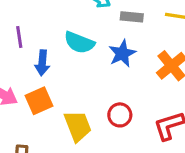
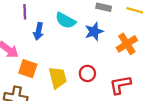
orange square: (39, 101) -> (28, 69), moved, turned 36

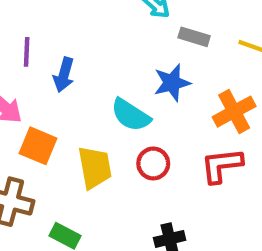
purple line: (25, 12) -> (27, 52), moved
cyan semicircle: (66, 20) -> (131, 115), moved
red L-shape: (120, 85) -> (222, 165), moved

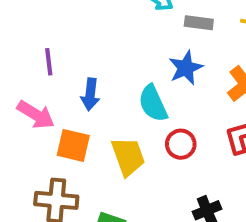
blue arrow: (64, 75) -> (90, 94), moved
cyan semicircle: (131, 115) -> (153, 103), turned 42

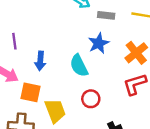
red circle: (181, 144) -> (91, 99), moved
yellow trapezoid: (128, 157) -> (55, 111), moved

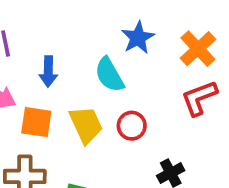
yellow trapezoid: (55, 111) -> (86, 125), moved

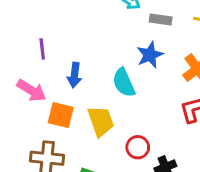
red circle: (132, 126) -> (138, 147), moved

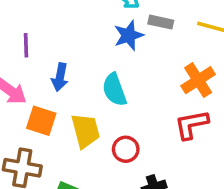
blue star: (150, 55) -> (129, 35), moved
red circle: (138, 147) -> (126, 149), moved

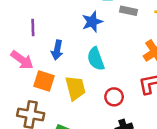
blue star: (129, 35) -> (92, 22), moved
red circle: (126, 149) -> (114, 97), moved

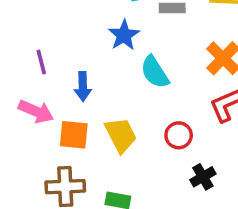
cyan semicircle: (96, 59) -> (155, 72), moved

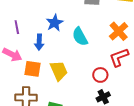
blue star: (124, 35) -> (55, 23), moved
red circle: (179, 135) -> (100, 75), moved

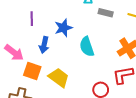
purple line: (17, 27) -> (32, 19), moved
yellow trapezoid: (59, 71) -> (59, 78), turned -40

